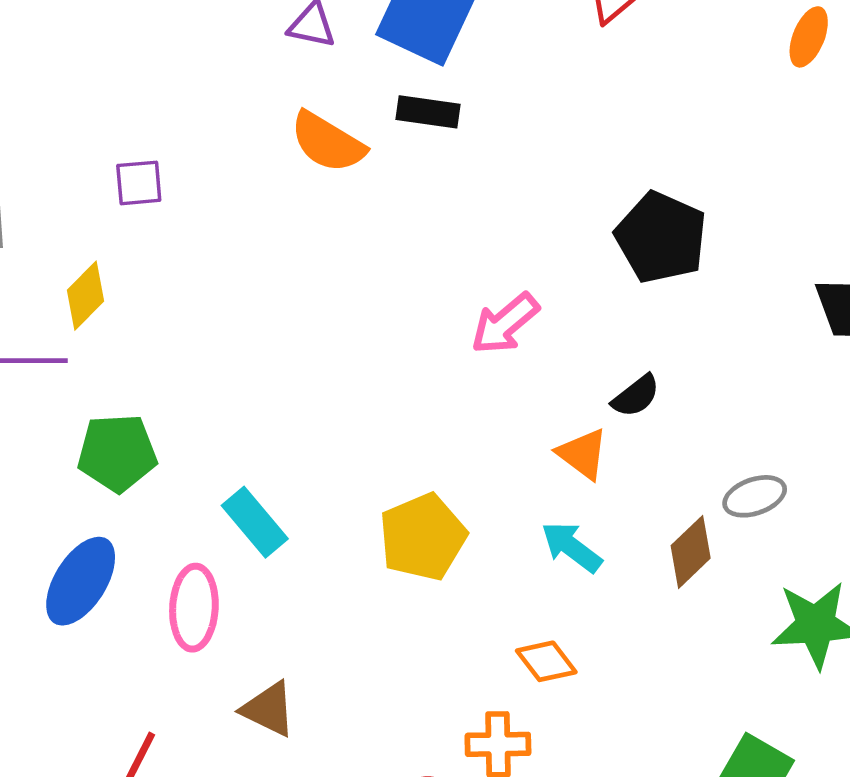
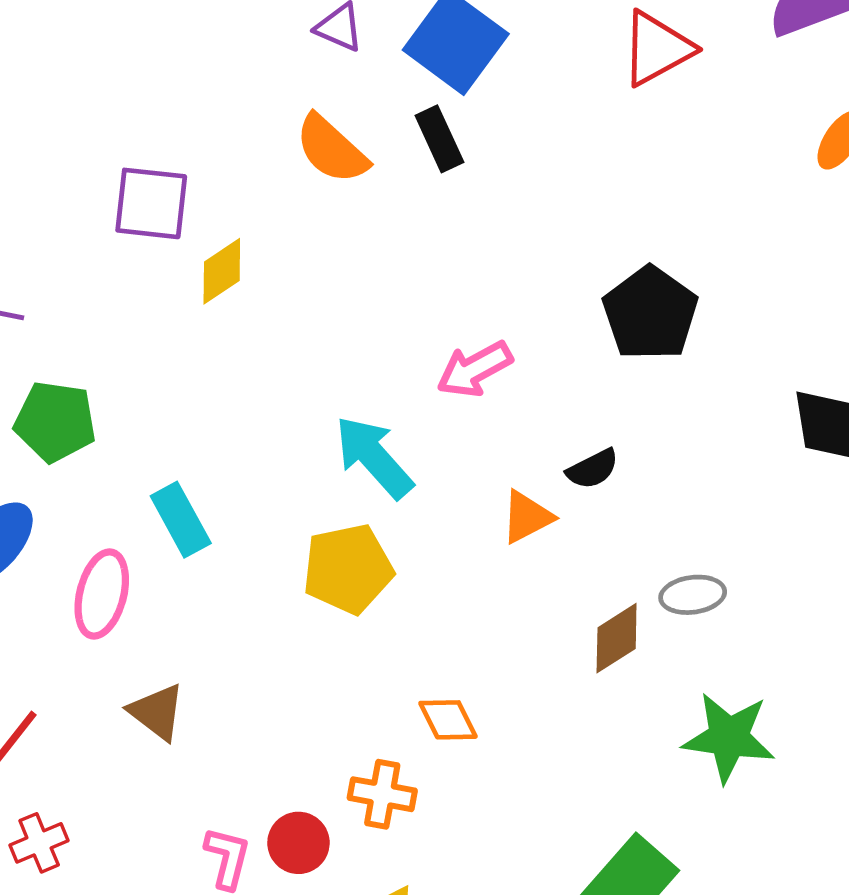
black rectangle: (428, 112) -> (439, 139), turned 46
purple square: (139, 183) -> (151, 203), moved, size x1.5
yellow diamond: (86, 296) -> (222, 271), moved
orange triangle: (583, 454) -> (527, 517), turned 44
cyan arrow: (571, 547) -> (374, 457), moved, size x1.4

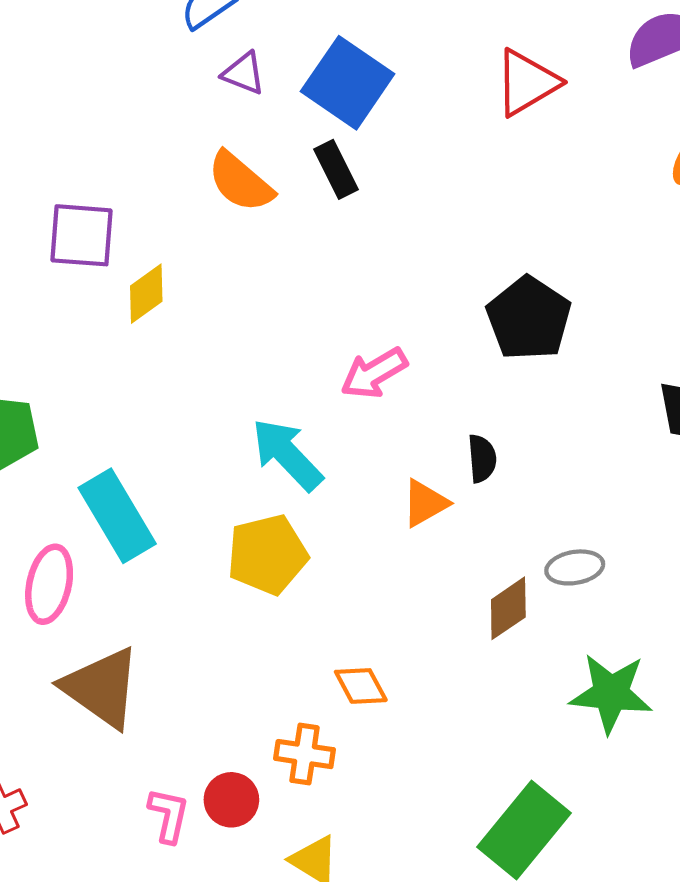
black semicircle: (593, 469) -> (482, 459), turned -66
cyan rectangle: (181, 520) -> (117, 516), size x1.4
brown triangle: (157, 712) -> (102, 688), size x1.6

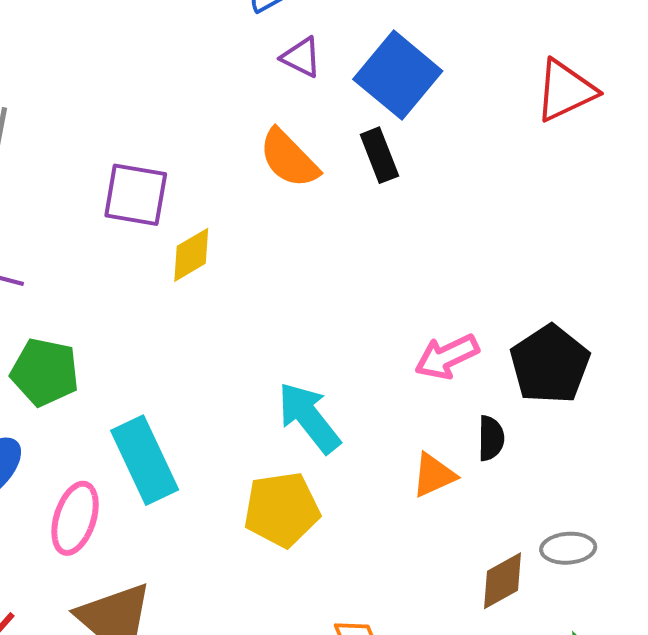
black pentagon: (529, 318) -> (550, 364), moved
pink arrow: (374, 373) -> (447, 357), moved

